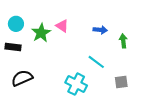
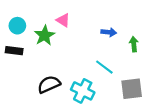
pink triangle: (62, 26) -> (63, 20), moved
black semicircle: (22, 78) -> (49, 84), moved
gray square: (121, 82) -> (132, 89), size x1.5

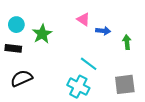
pink triangle: (63, 20) -> (83, 19), moved
cyan line: (104, 67) -> (89, 64), moved
black semicircle: (49, 84) -> (22, 78), moved

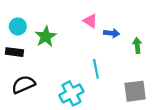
cyan line: (89, 64) -> (96, 69), turned 42
cyan cross: (78, 87) -> (71, 93), moved, turned 35

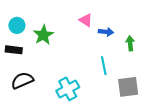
cyan line: (96, 69) -> (104, 66), moved

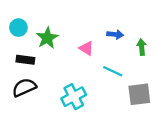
pink triangle: (86, 20) -> (86, 48), moved
black rectangle: (14, 50) -> (25, 60), moved
cyan line: (104, 66) -> (113, 71), turned -54

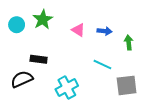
green star: (47, 38) -> (43, 19), moved
pink triangle: (86, 48) -> (78, 30), moved
black rectangle: (25, 60) -> (39, 59), moved

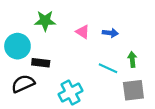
green star: (43, 19) -> (45, 21), turned 30
cyan circle: (17, 25) -> (17, 46), moved, size x1.5
green arrow: (129, 43) -> (132, 59), moved

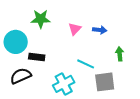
pink triangle: (83, 32) -> (75, 29), turned 40
cyan line: (108, 68) -> (86, 64), moved
gray square: (133, 90) -> (105, 82), moved

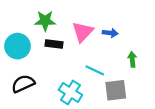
pink triangle: (75, 29) -> (83, 32), size x1.5
black rectangle: (37, 57) -> (54, 44), moved
cyan cross: (64, 84) -> (70, 92), turned -30

